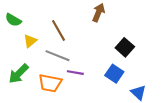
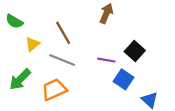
purple line: (75, 73) -> (106, 60), moved
orange trapezoid: (50, 83) -> (54, 90), turned 145

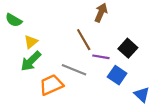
brown line: (63, 33) -> (84, 40), moved
gray line: (62, 60) -> (74, 70), moved
green arrow: (20, 79) -> (31, 61), moved

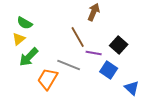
green semicircle: (14, 20) -> (25, 23), moved
yellow triangle: (31, 42) -> (19, 39), moved
orange trapezoid: (51, 85) -> (48, 79), turned -35

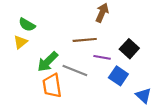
brown line: (78, 37) -> (85, 40), turned -65
green arrow: (29, 57) -> (48, 62), moved
orange trapezoid: (48, 79) -> (52, 86), turned -40

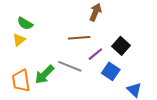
purple line: (102, 57) -> (95, 54), turned -49
green arrow: (48, 62) -> (44, 74), moved
orange trapezoid: (52, 86) -> (21, 81), moved

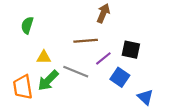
green semicircle: (25, 23) -> (27, 25), turned 77
yellow triangle: (19, 40) -> (44, 57), moved, turned 40
black square: (121, 46) -> (131, 50), turned -30

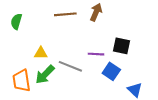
green semicircle: (27, 25) -> (16, 21), moved
brown line: (86, 41) -> (65, 14), moved
purple line: (103, 58) -> (96, 54), turned 42

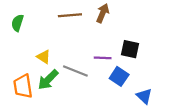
yellow triangle: (41, 53) -> (44, 57), turned 32

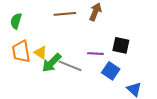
green arrow: (48, 80) -> (52, 63), moved
orange trapezoid: (23, 86) -> (21, 52), moved

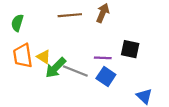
blue square: (111, 71) -> (106, 77), moved

